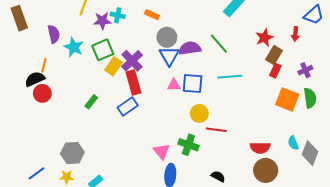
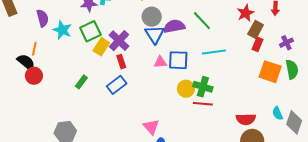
black semicircle: (35, 79) -> (26, 62), turned 66
red rectangle: (133, 82) -> (121, 62), size x0.6
green cross: (188, 145) -> (203, 87), moved

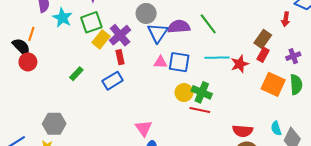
red star: (246, 13) -> (240, 64), moved
gray circle: (152, 17) -> (146, 13), moved

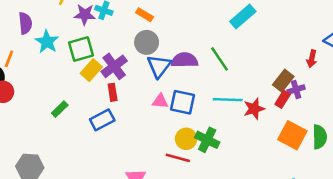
purple cross: (293, 56) -> (296, 89), moved
red line: (200, 110) -> (178, 158), moved

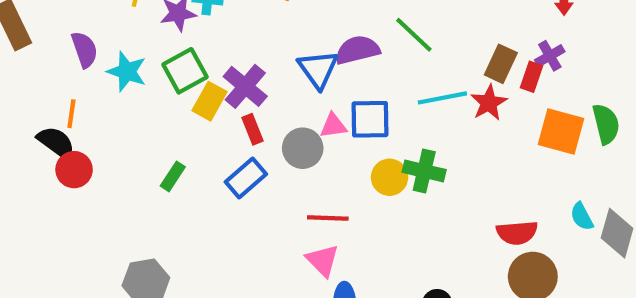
gray circle: (147, 42) -> (303, 148), moved
brown rectangle: (283, 81) -> (501, 64), moved
red line: (178, 158) -> (328, 218), moved

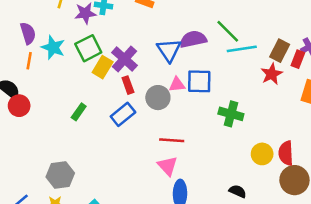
cyan line: (442, 98) -> (242, 49), moved
orange line: (71, 114) -> (29, 61), moved
yellow circle: (390, 177) -> (262, 154), moved
red semicircle: (517, 233) -> (286, 153), turned 90

